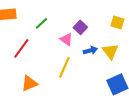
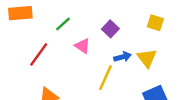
pink triangle: (66, 39) -> (82, 46), moved
yellow line: (64, 67) -> (106, 78), moved

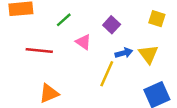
red line: (39, 54) -> (39, 50), turned 60

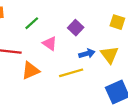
yellow line: (107, 74) -> (71, 73), turned 50
orange triangle: (49, 93) -> (31, 71), moved

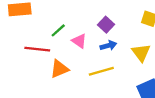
green line: (32, 23) -> (58, 30), moved
blue arrow: (87, 54) -> (108, 46), moved

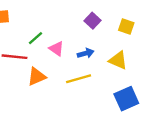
purple square: (106, 25) -> (93, 21), moved
yellow triangle: (141, 53) -> (118, 60), turned -30

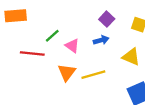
blue arrow: (86, 53) -> (101, 40), moved
orange triangle: (37, 77) -> (67, 72), moved, turned -30

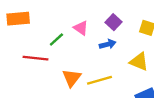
pink triangle: (72, 46) -> (81, 28), moved

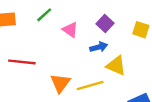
green line: (56, 40) -> (44, 15), moved
yellow triangle: (139, 62) -> (116, 66), moved

